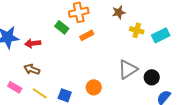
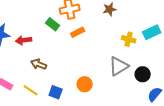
yellow cross: (137, 30) -> (129, 39), moved
brown arrow: (32, 69) -> (39, 64), moved

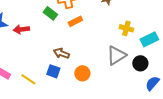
cyan rectangle: (152, 32) -> (149, 39), moved
brown arrow: (39, 64) -> (61, 53), moved
blue square: (56, 92) -> (53, 71), moved

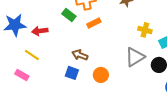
yellow line: (28, 79) -> (32, 55), moved

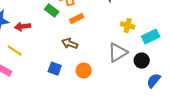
brown arrow: (80, 55) -> (70, 44), moved

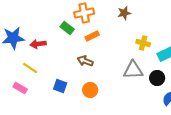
gray triangle: (118, 53) -> (133, 70), turned 30
blue square: (55, 69) -> (60, 86), moved
orange circle: (84, 71) -> (90, 90), moved

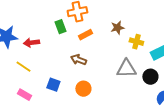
brown star: (124, 13) -> (117, 28), moved
green rectangle: (67, 28) -> (60, 27), turned 32
pink rectangle: (20, 88) -> (24, 95), moved

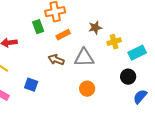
yellow cross: (136, 42) -> (114, 42), turned -32
gray triangle: (126, 69) -> (84, 58), moved
orange circle: (83, 89) -> (87, 89), moved

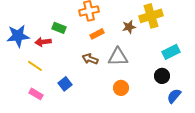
green rectangle: (38, 27) -> (59, 28), moved, turned -48
yellow cross: (114, 42) -> (151, 16), moved, size x1.6
blue square: (31, 85) -> (65, 84), turned 32

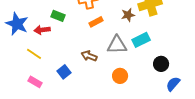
blue star: (18, 36) -> (17, 24), turned 30
cyan rectangle: (171, 52) -> (141, 40), moved
brown arrow: (90, 59) -> (89, 56), moved

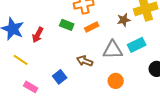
green rectangle: (58, 16) -> (67, 25), moved
red arrow: (42, 30) -> (38, 35), turned -56
yellow line: (34, 54) -> (21, 60), moved

